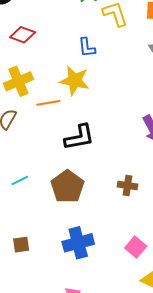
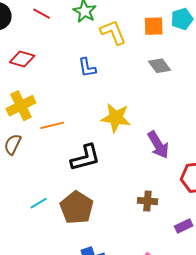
yellow star: (75, 81) -> (116, 118), moved
cyan line: (20, 180) -> (39, 203), moved
brown cross: (128, 185) -> (147, 201), moved

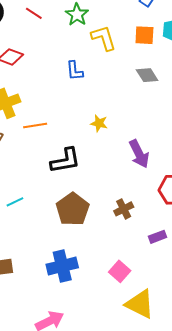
yellow star: (116, 118) -> (99, 123), size x0.6
brown cross: (147, 201) -> (124, 209), turned -36
brown pentagon: (77, 208) -> (73, 209), moved

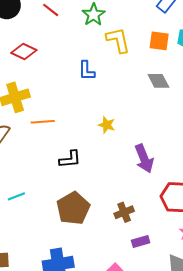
black L-shape: (65, 161) -> (70, 159), size x0.7
purple rectangle: (158, 237) -> (141, 242), moved

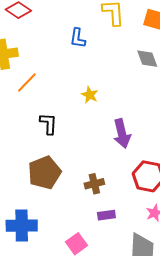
orange line: (43, 122) -> (27, 83), turned -50
black L-shape: (70, 159) -> (49, 124), turned -90

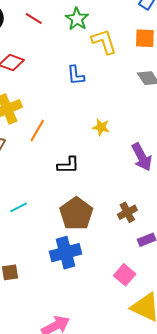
black L-shape: (49, 124) -> (68, 165), turned 100
blue cross: (22, 226) -> (66, 253), moved

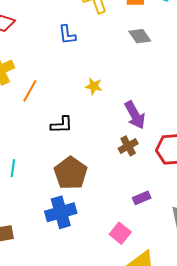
cyan line: (19, 207) -> (13, 168), turned -54
brown cross: (127, 212) -> (128, 146), moved

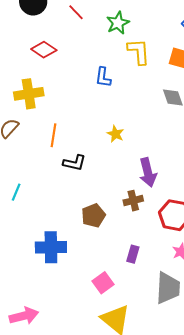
orange line: (30, 91) -> (54, 135), moved, turned -35
brown pentagon: (71, 173) -> (93, 215), moved, size x0.7
purple rectangle: (142, 198) -> (133, 254), turned -66

